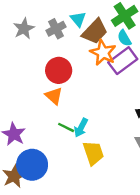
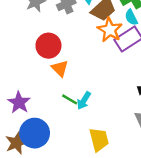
red circle: (59, 70) -> (48, 46), moved
yellow trapezoid: (93, 153) -> (99, 140), moved

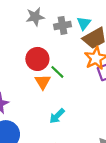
green line: (70, 99) -> (57, 72), moved

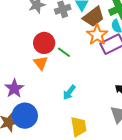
orange triangle: (43, 82) -> (41, 63), moved

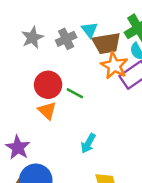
brown trapezoid: (94, 17) -> (107, 43), turned 35

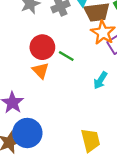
cyan arrow: (88, 143) -> (100, 80), moved

